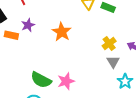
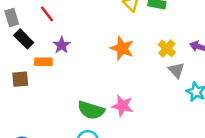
orange star: (62, 32) -> (122, 48), moved
pink star: (66, 81) -> (122, 106), turned -30

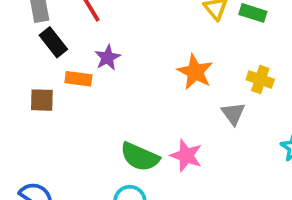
yellow cross: (167, 48) -> (260, 79), turned -30
gray triangle: (176, 70) -> (233, 114), moved

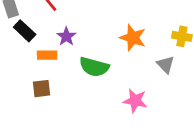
brown square: (42, 100) -> (41, 89), moved
green semicircle: (140, 157) -> (94, 67), moved

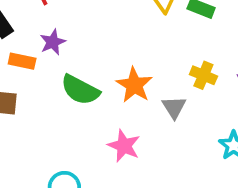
orange star: (133, 38) -> (134, 85), moved

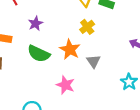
purple star: (53, 42) -> (36, 23), moved
yellow cross: (203, 75) -> (87, 27), moved, turned 32

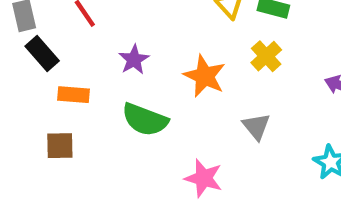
yellow cross: (87, 27) -> (266, 56), moved
orange star: (70, 49) -> (205, 76), moved

